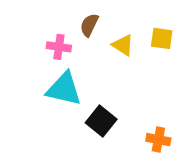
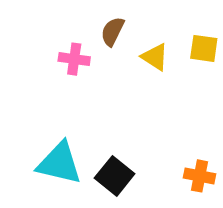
cyan triangle: (64, 89) -> (59, 163), moved
black square: (101, 121) -> (115, 176), moved

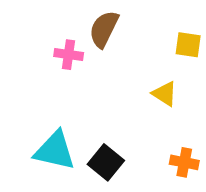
brown semicircle: (112, 31) -> (104, 29), size x1.4
yellow triangle: (155, 57) -> (165, 94), moved

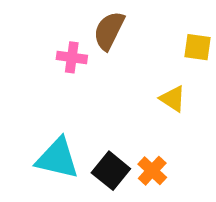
orange cross: (184, 162) -> (152, 171), moved, turned 32

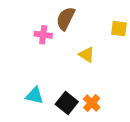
yellow triangle: (173, 99) -> (87, 55), moved
cyan triangle: (57, 158) -> (34, 96), size x0.7

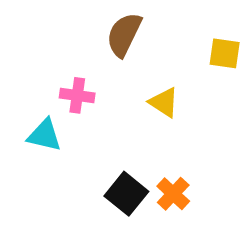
pink cross: (43, 35) -> (77, 95), moved
cyan triangle: (34, 96) -> (44, 135), moved

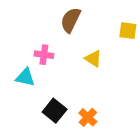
black square: (126, 194) -> (55, 111), moved
orange cross: (173, 194) -> (88, 117), moved

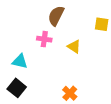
pink cross: (44, 55) -> (44, 39), moved
black square: (55, 111) -> (17, 88), moved

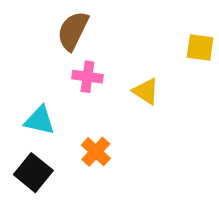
brown semicircle: (56, 16) -> (73, 31), moved
orange cross: (70, 93) -> (96, 152), moved

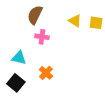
yellow triangle: (146, 91) -> (75, 21), moved

